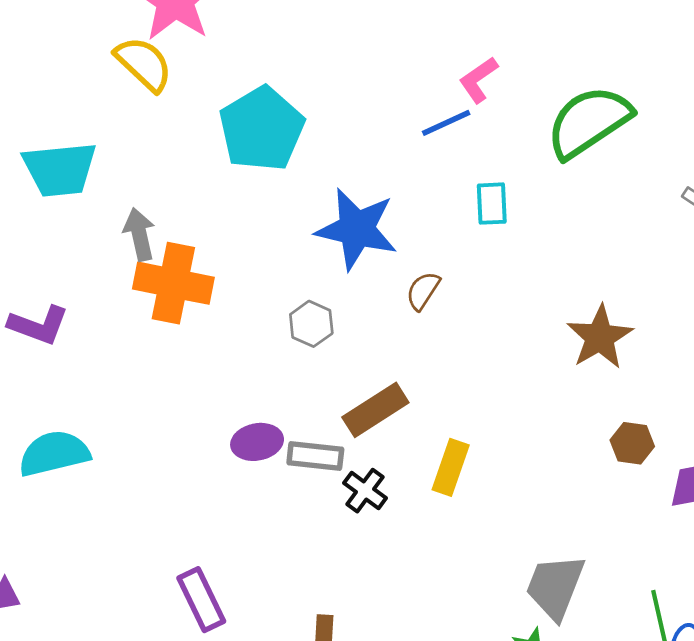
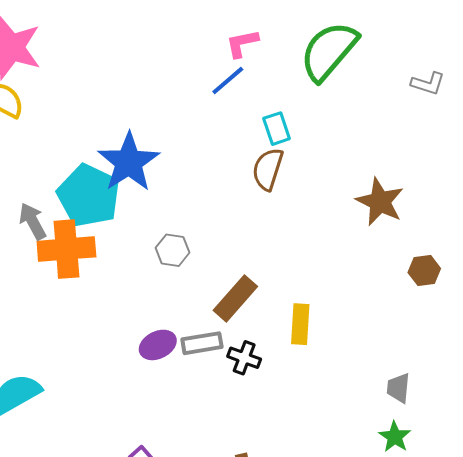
pink L-shape: (478, 80) -> (242, 43), turned 39
cyan pentagon: (262, 129) -> (89, 196), moved
blue star: (357, 229) -> (129, 162), moved, turned -30
brown semicircle: (423, 291) -> (268, 169), moved, size x1.4
gray trapezoid: (555, 587) -> (398, 388), size x0.6

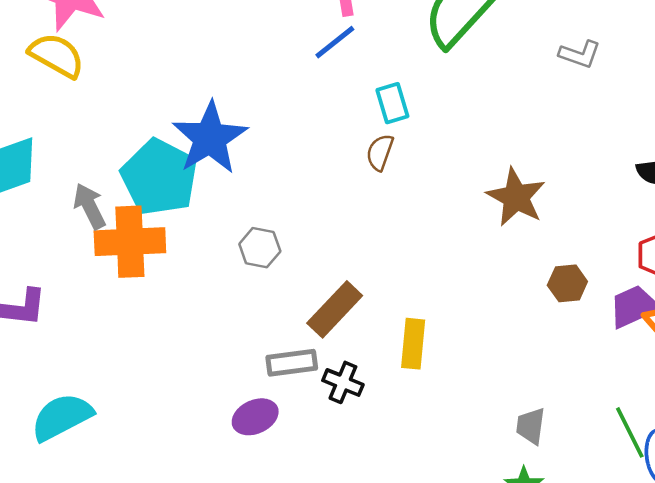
brown semicircle: (268, 169) -> (380, 152), size x0.7
purple ellipse: (158, 345) -> (255, 417), moved

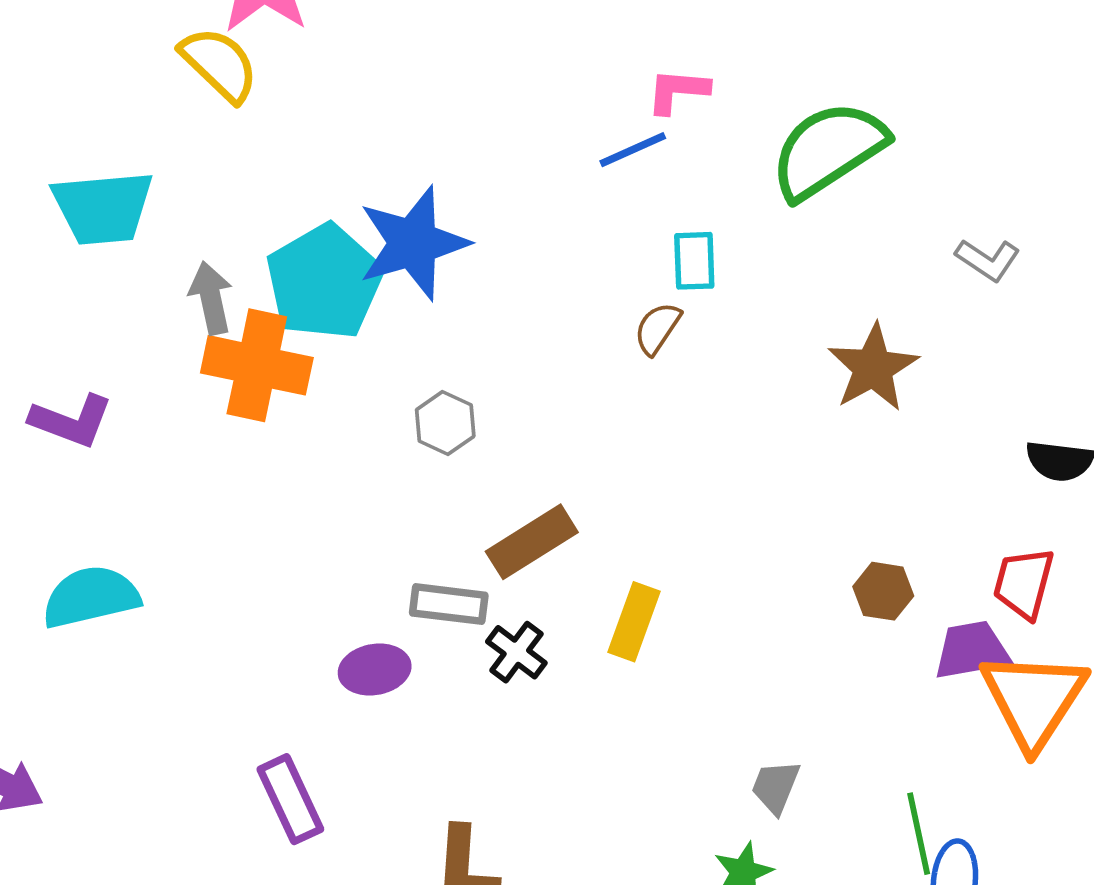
brown star: (516, 197) -> (873, 368), moved

